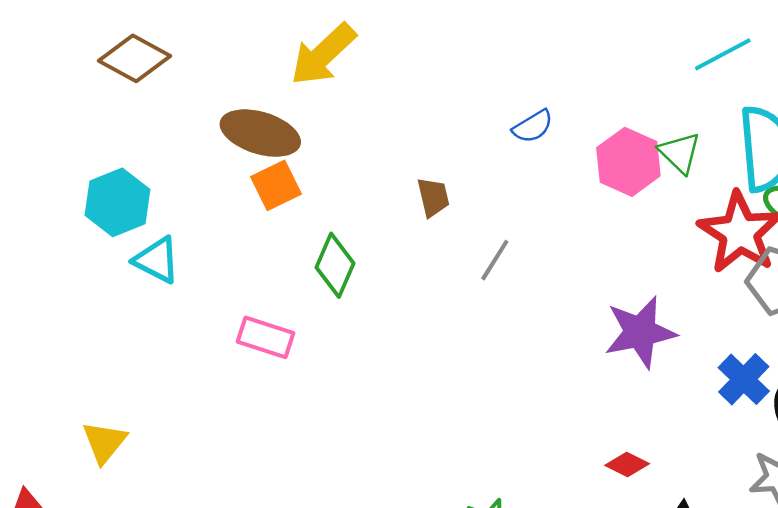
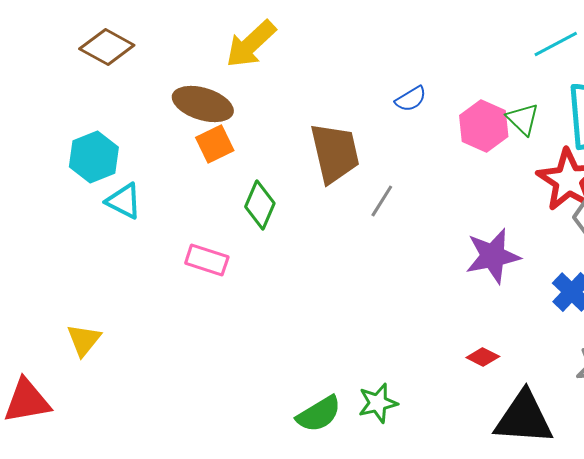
brown trapezoid: (433, 197) -> (335, 153), size x2.0

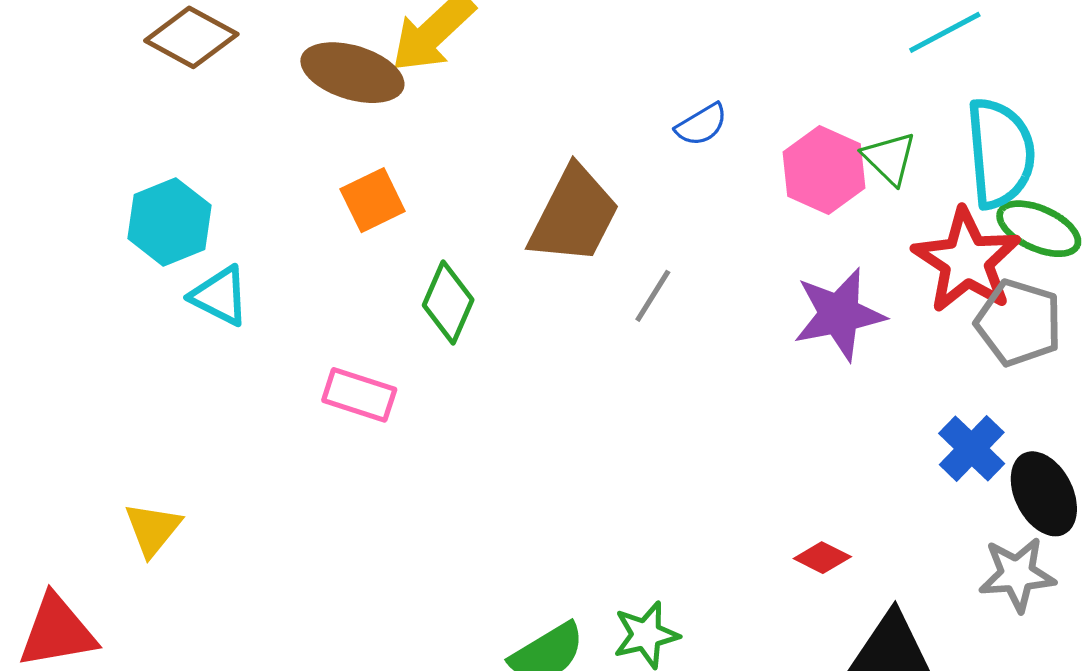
brown ellipse: (203, 104) -> (352, 73), moved
brown trapezoid: (335, 153) -> (574, 215), turned 40
purple star: (493, 256) -> (839, 314), moved

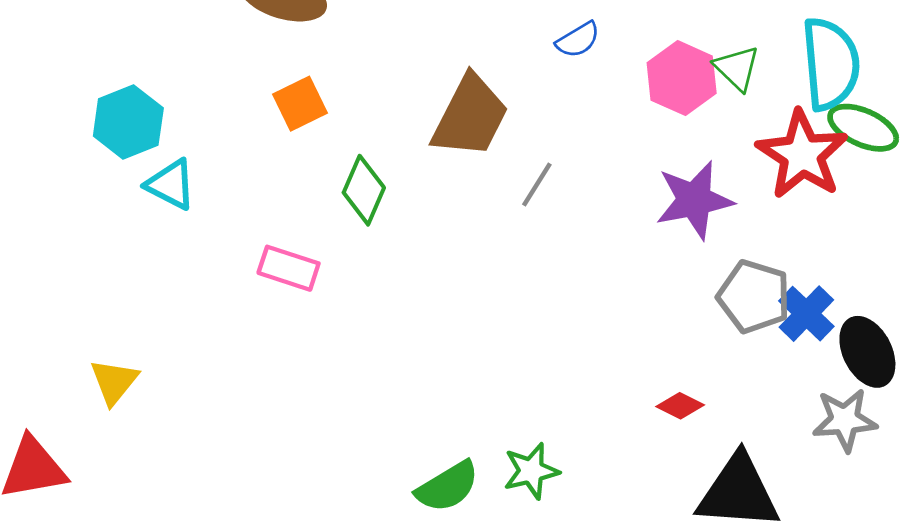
gray pentagon: (1019, 323) -> (754, 297), moved

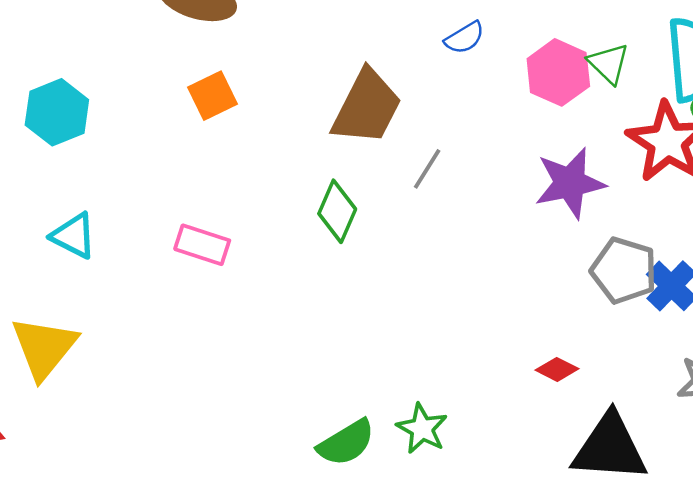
cyan triangle: (171, 184) -> (74, 236), moved
green diamond: (364, 190) -> (337, 211), moved
yellow triangle: (114, 382) -> (44, 348), size x1.5
green star: (531, 471) -> (422, 429), turned -30

